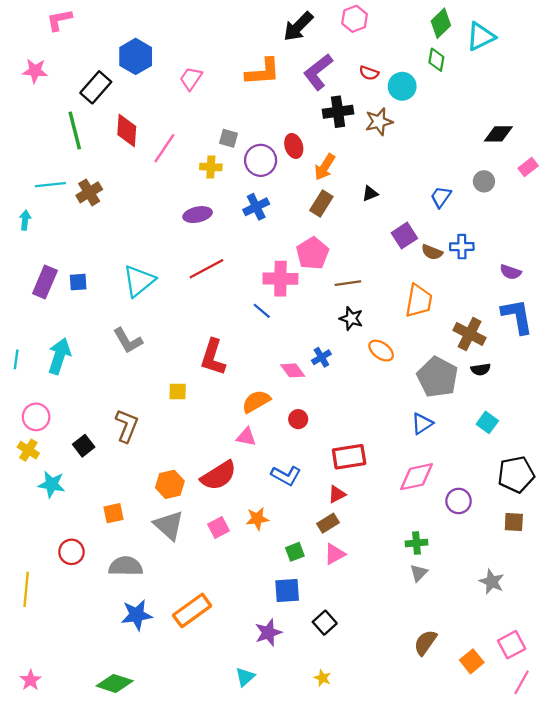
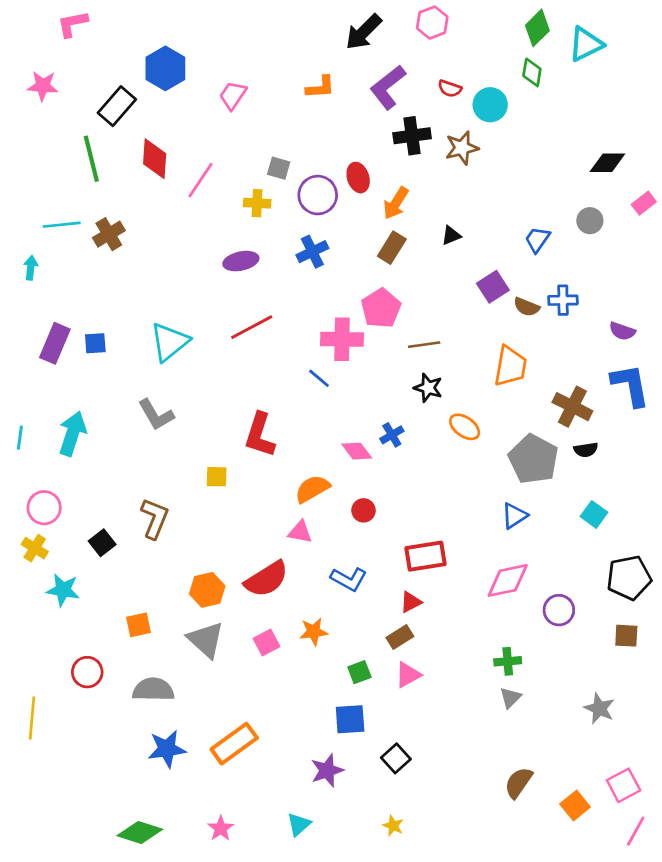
orange L-shape: (263, 72) -> (320, 87), size x0.7
pink star: (31, 680) -> (221, 828), moved

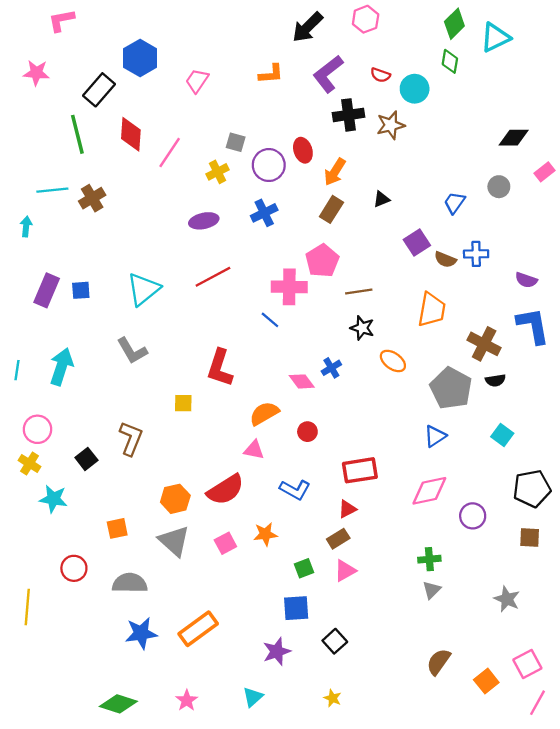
yellow cross: (257, 203) -> (217, 172), turned -30

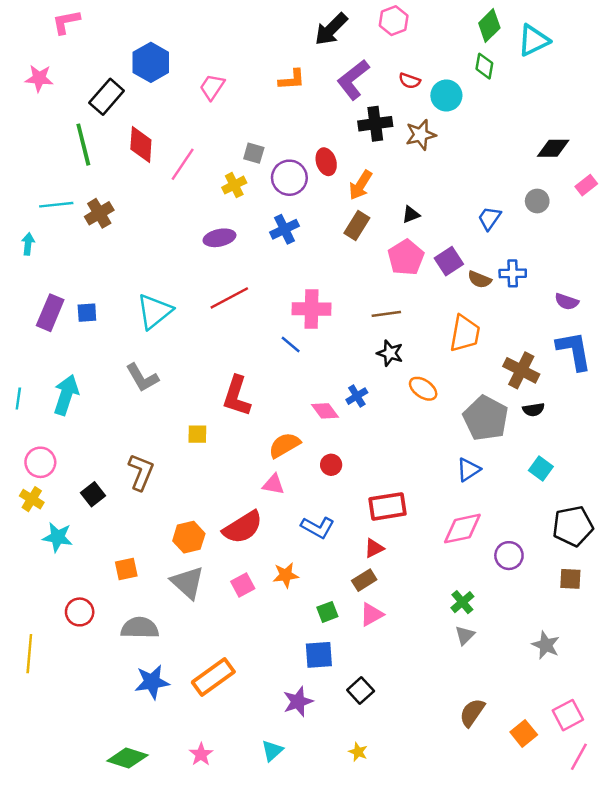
pink pentagon: (322, 261) -> (406, 257), moved
green cross: (429, 559) -> (462, 602), turned -35

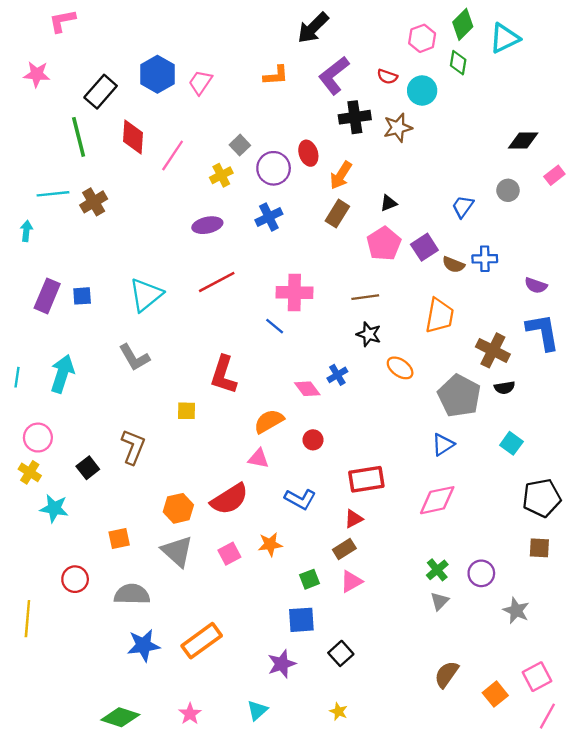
pink hexagon: (394, 21) -> (422, 38), moved
blue hexagon: (151, 62) -> (157, 74), moved
gray square: (254, 153) -> (240, 145), turned 30
purple circle: (509, 556) -> (481, 573), moved

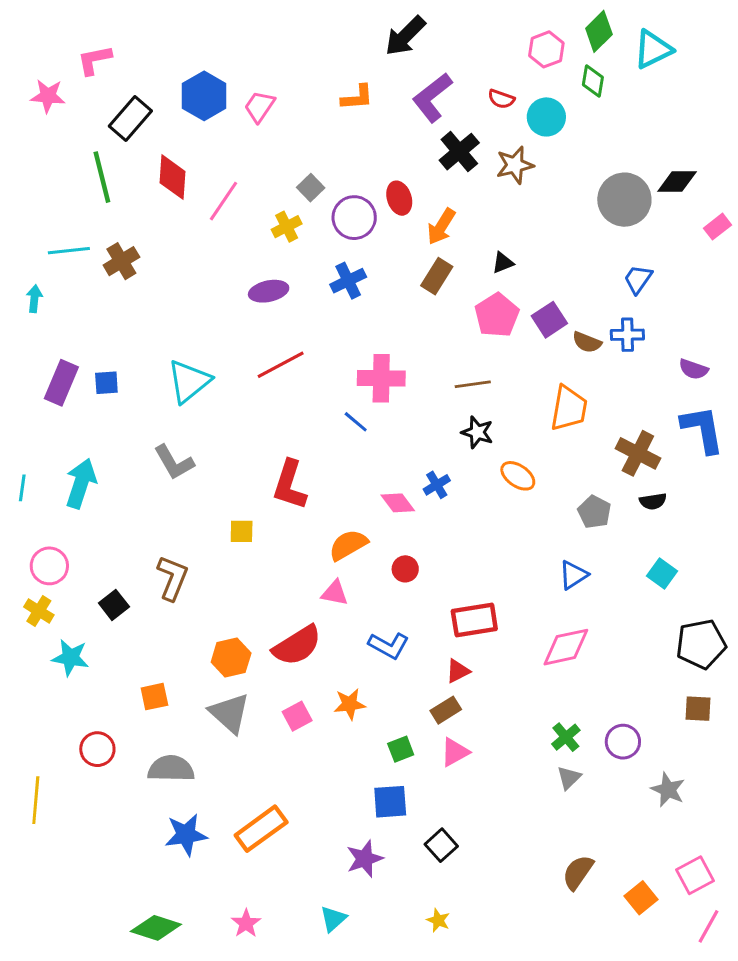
pink L-shape: (62, 21) -> (94, 60), moved
black cross: (355, 117) -> (459, 152), turned -32
gray circle: (508, 190) -> (624, 200), moved, size x1.8
blue trapezoid: (463, 207) -> (638, 279), moved
gray pentagon: (459, 396) -> (594, 512), size x0.6

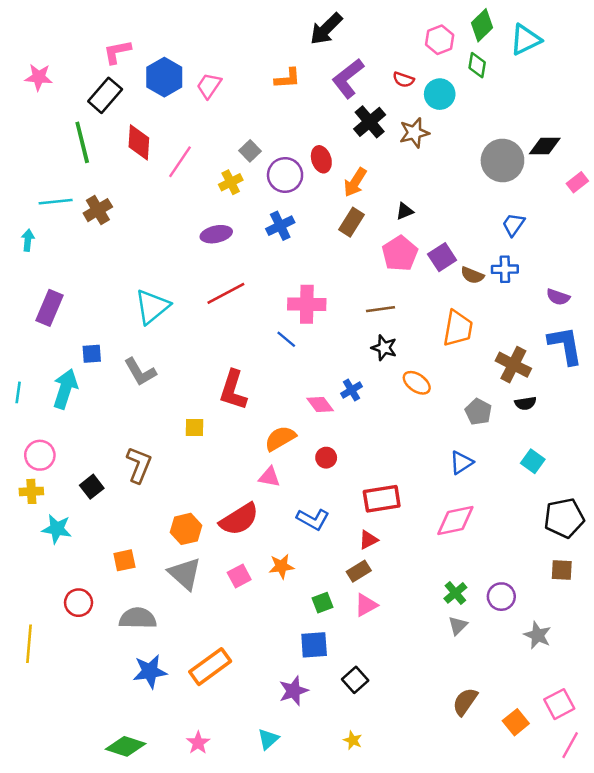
pink L-shape: (94, 60) -> (117, 52), moved
blue square: (106, 383) -> (92, 354), moved
yellow cross: (39, 611) -> (31, 491), turned -35

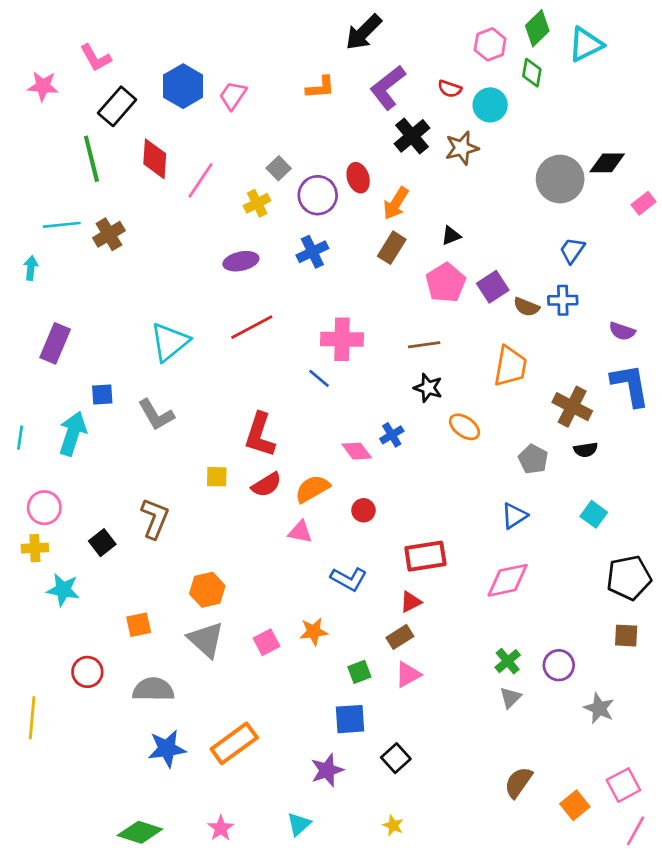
pink L-shape: (117, 52) -> (95, 58), moved, turned -108
red semicircle: (239, 519) -> (267, 485), moved, size x0.7

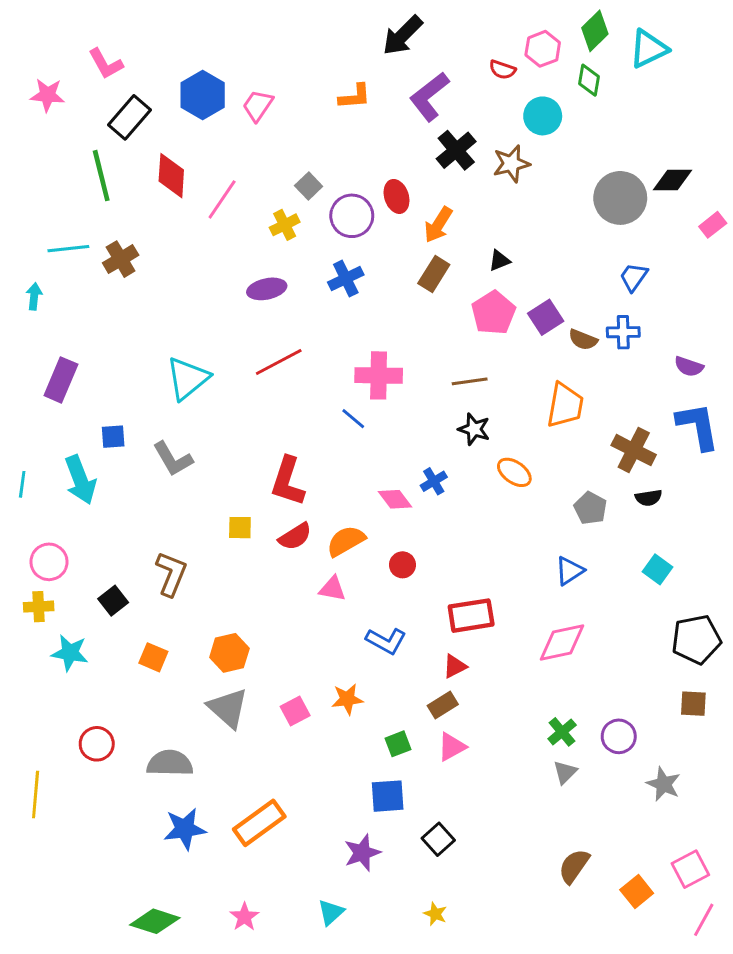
red semicircle: (450, 89) -> (502, 70), moved
cyan arrow: (73, 434) -> (80, 480), turned 141
orange square: (139, 625) -> (153, 657), moved, turned 35

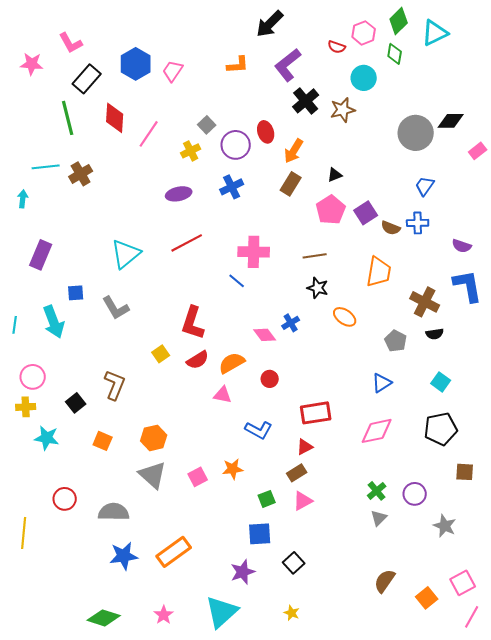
yellow square: (240, 528) -> (161, 354), turned -36
black pentagon: (696, 639) -> (441, 429), moved
cyan triangle: (331, 912) -> (222, 612), size x1.8

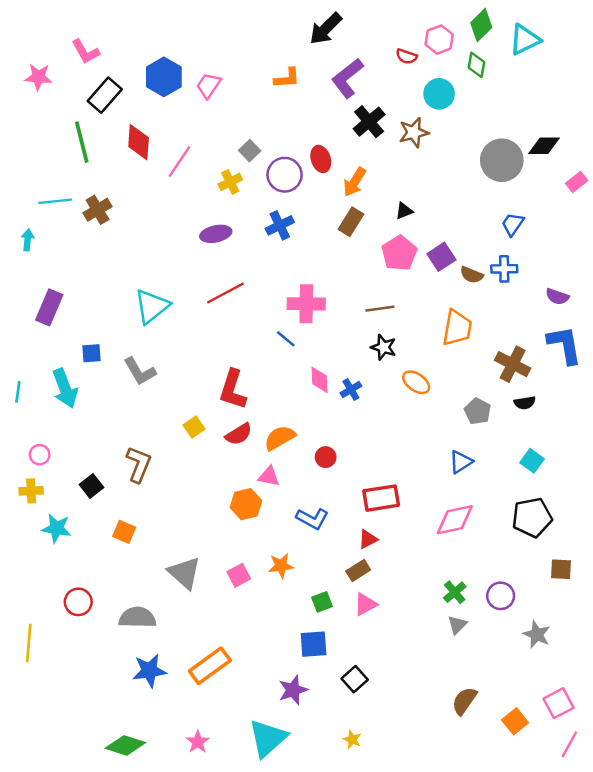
pink diamond: (265, 335) -> (320, 380), moved, turned 35
pink circle: (33, 377) -> (40, 455), size x0.7
orange hexagon: (154, 438) -> (246, 504), moved

